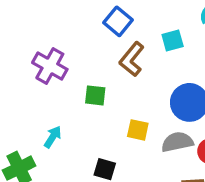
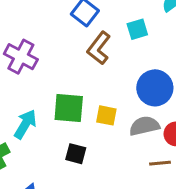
green square: (95, 95) -> (69, 108), moved, size x1.5
cyan arrow: (53, 137) -> (25, 124), size x1.4

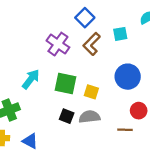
purple cross: (21, 57) -> (58, 44), moved
cyan arrow: (25, 124) -> (31, 79), moved
gray semicircle: (144, 126) -> (89, 117), moved

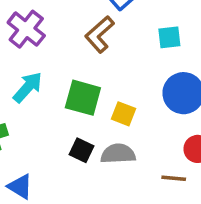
cyan square: (120, 34) -> (169, 37), moved
purple cross: (58, 44) -> (26, 29), moved
brown L-shape: (92, 44) -> (99, 34), moved

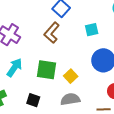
yellow square: (124, 114) -> (71, 76), turned 32
black square: (81, 150) -> (33, 100), moved

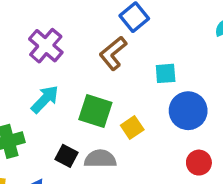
cyan square: (92, 30) -> (166, 73), moved
gray semicircle: (70, 99) -> (100, 159), moved

